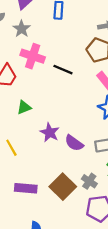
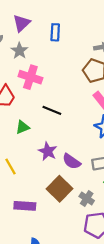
black line: (63, 70) -> (52, 110), moved
brown square: (63, 187) -> (60, 189), moved

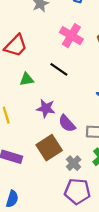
pink cross: (30, 77) -> (71, 36), moved
purple star: (48, 151) -> (46, 108), turned -30

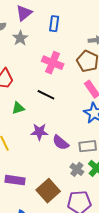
brown square: (49, 148) -> (48, 191), moved
gray cross: (74, 163) -> (77, 169), moved

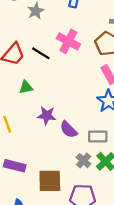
black line: (46, 95) -> (41, 53), moved
brown square: (48, 191) -> (50, 181), turned 35

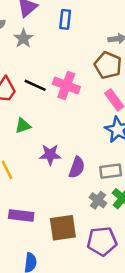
pink cross: (68, 41) -> (66, 85), moved
purple semicircle: (69, 130) -> (77, 167), turned -108

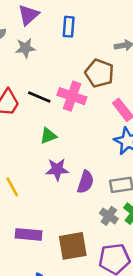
gray star: (23, 38) -> (25, 48), turned 30
brown pentagon: (108, 65) -> (99, 73), moved
green triangle: (23, 126) -> (48, 136), moved

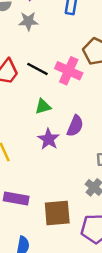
purple star: (57, 169) -> (49, 139), turned 30
purple semicircle: (86, 182) -> (75, 126), moved

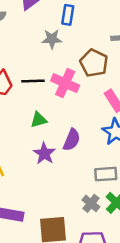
gray star: (28, 21) -> (52, 39), moved
black line: (37, 69) -> (33, 81), turned -30

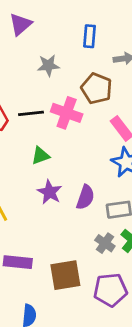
blue rectangle: (68, 15) -> (89, 36), moved
purple semicircle: (72, 140) -> (85, 197), moved

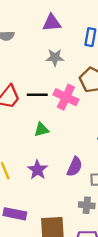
purple triangle: (21, 24) -> (52, 23), moved, turned 30
purple star: (50, 192) -> (38, 170), moved
gray cross: (105, 243) -> (87, 205), turned -35

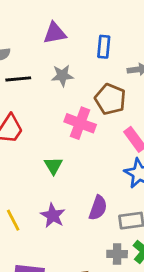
black line: (37, 95) -> (18, 79), moved
green triangle: (42, 130) -> (53, 166), turned -42

